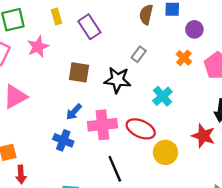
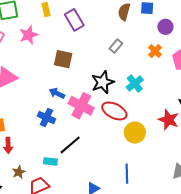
black star: (118, 80) -> (103, 82), moved, turned -30
blue arrow: (74, 112) -> (57, 93), turned 70
pink cross: (102, 125) -> (81, 106), turned 30
black line: (115, 169) -> (70, 145), moved, turned 70

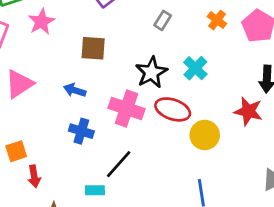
blue arrow: (57, 93) -> (75, 90), moved

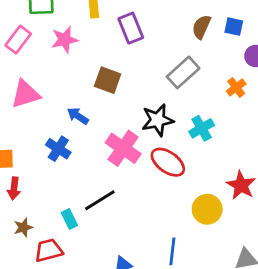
gray rectangle: (163, 20) -> (183, 72), size x1.6
blue cross: (81, 131) -> (58, 149), moved
yellow circle: (205, 135) -> (207, 209), moved
cyan rectangle: (95, 190) -> (69, 219), turned 48

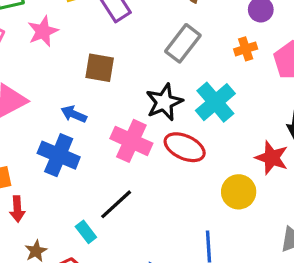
orange cross: (236, 87) -> (246, 49), turned 30
cyan cross: (202, 128) -> (215, 102), size x1.4
blue cross: (58, 149) -> (59, 155), size x1.4

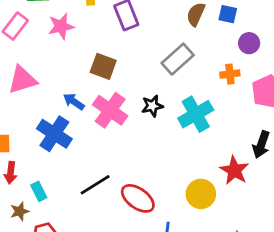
black star: (164, 102) -> (152, 106), size x0.7
pink cross: (131, 141) -> (110, 110), moved
red ellipse: (185, 147) -> (138, 198), moved
cyan rectangle: (86, 232) -> (39, 191), moved

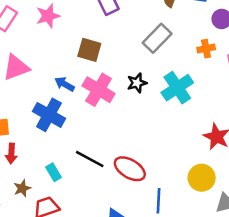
black line: (95, 185) -> (90, 159), turned 64
cyan rectangle: (39, 191) -> (53, 172), moved
yellow circle: (201, 194) -> (202, 178), moved

